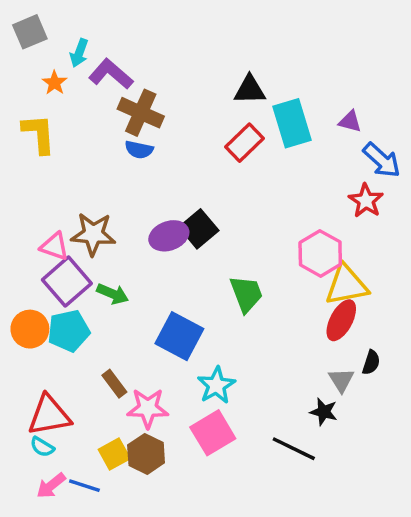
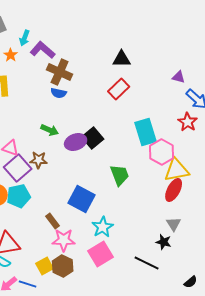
cyan rectangle: (292, 123) -> (146, 132), moved
brown star: (93, 234) -> (39, 160), moved, size x0.7
green arrow: (113, 294) -> (50, 130), moved
black semicircle: (371, 362) -> (191, 282), moved, turned 32
brown rectangle: (114, 384) -> (53, 221), moved

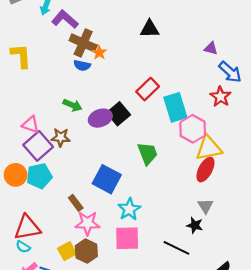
orange star: (11, 55) -> (99, 53), moved
red rectangle: (119, 89) -> (148, 89), moved
pink square: (101, 254) -> (127, 238), turned 30

